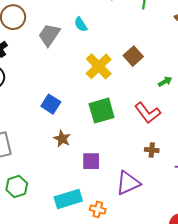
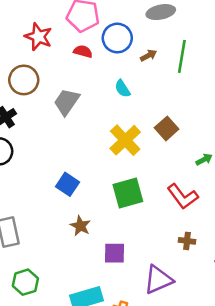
cyan semicircle: (81, 24) -> (122, 89), moved

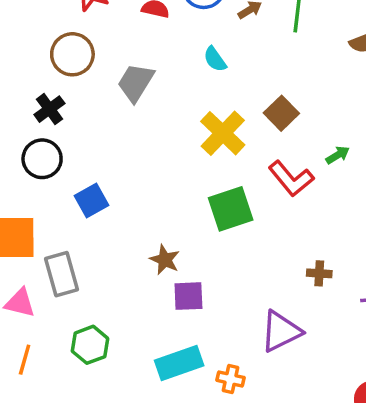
blue square: (67, 184) -> (91, 201), moved, turned 30
red L-shape: (183, 196) -> (291, 179), moved
purple square: (115, 253) -> (188, 296), moved

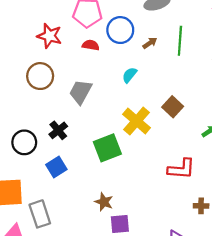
cyan semicircle: (215, 59) -> (129, 75), turned 77
black cross: (49, 109) -> (58, 130), moved
red L-shape: (291, 179) -> (181, 169), moved, turned -44
green square: (231, 209) -> (107, 148), moved

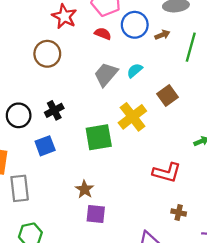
brown arrow: (150, 43) -> (162, 35), moved
gray trapezoid: (81, 92) -> (106, 74), moved
brown square: (173, 107) -> (168, 95), moved

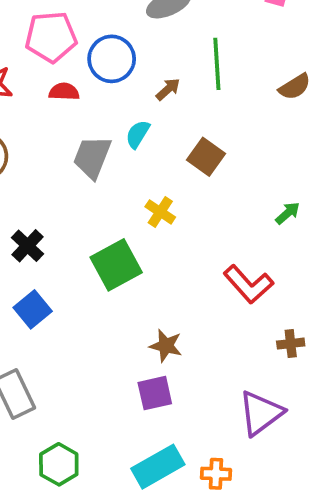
brown arrow: (162, 35) -> (168, 89), moved
yellow cross: (132, 117) -> (160, 212), size x0.6
red L-shape: (167, 172) -> (248, 284), turned 52
brown star: (85, 189) -> (166, 346), moved

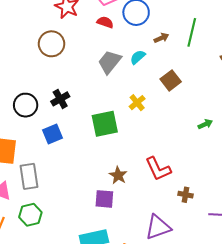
red L-shape: (248, 284) -> (158, 169), moved
green hexagon: (59, 464) -> (30, 215), moved

